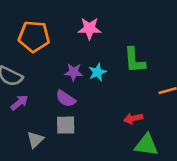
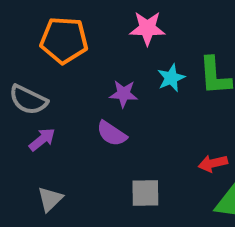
cyan star: (97, 72) -> (171, 78), moved
gray square: (66, 125) -> (145, 193), moved
gray triangle: (35, 140) -> (50, 199), moved

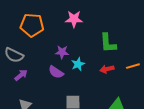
cyan star: (171, 78) -> (78, 64), moved
red arrow: (213, 163) -> (107, 69), moved

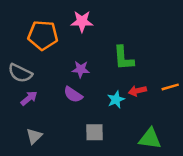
pink star: (74, 19) -> (82, 21), moved
green L-shape: (108, 43) -> (124, 58), moved
cyan star: (78, 64) -> (116, 100), moved

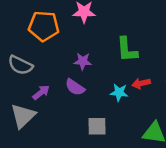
purple arrow: (29, 98) -> (41, 92), moved
cyan star: (116, 100) -> (119, 92), turned 30
gray triangle: (34, 136) -> (23, 116), moved, size x1.5

